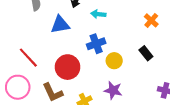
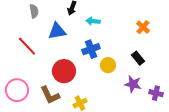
red line: (28, 58) -> (27, 46), moved
purple star: (113, 90) -> (133, 84), moved

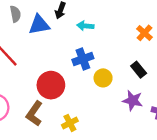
blue triangle: (57, 31) -> (39, 25), moved
brown L-shape: (50, 95) -> (34, 113), turned 60

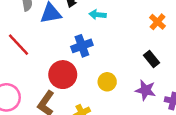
blue cross: (83, 59) -> (82, 46), moved
yellow circle: (103, 78) -> (107, 82), moved

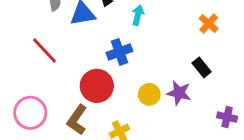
cyan arrow: (98, 15) -> (138, 15), turned 98
purple star: (146, 90) -> (179, 93), moved

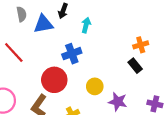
orange cross: (209, 24) -> (141, 45), moved, turned 32
purple star: (179, 93) -> (118, 102), moved

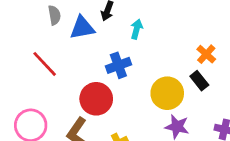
orange cross: (141, 45) -> (206, 54), turned -32
yellow circle: (95, 86) -> (167, 93), moved, size x1.5

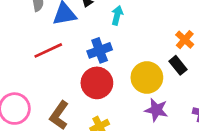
red line: (45, 64) -> (48, 50), moved, turned -72
red circle: (96, 99) -> (97, 83), moved

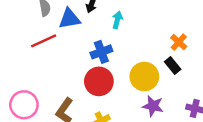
red line: (48, 50) -> (44, 41), moved

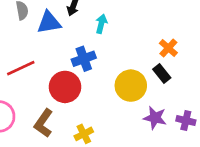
red line: (44, 41) -> (21, 68), moved
red circle: (99, 81) -> (65, 87), moved
purple star: (153, 106) -> (155, 118), moved

